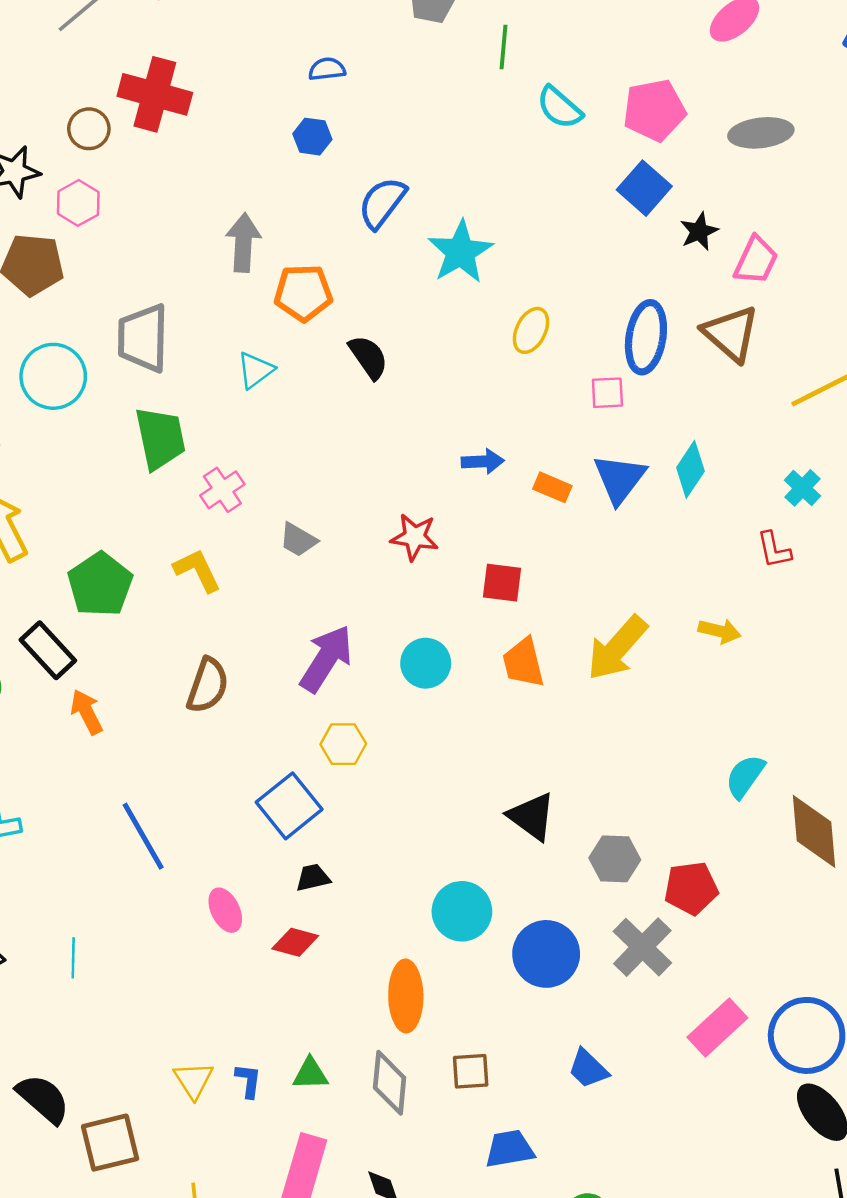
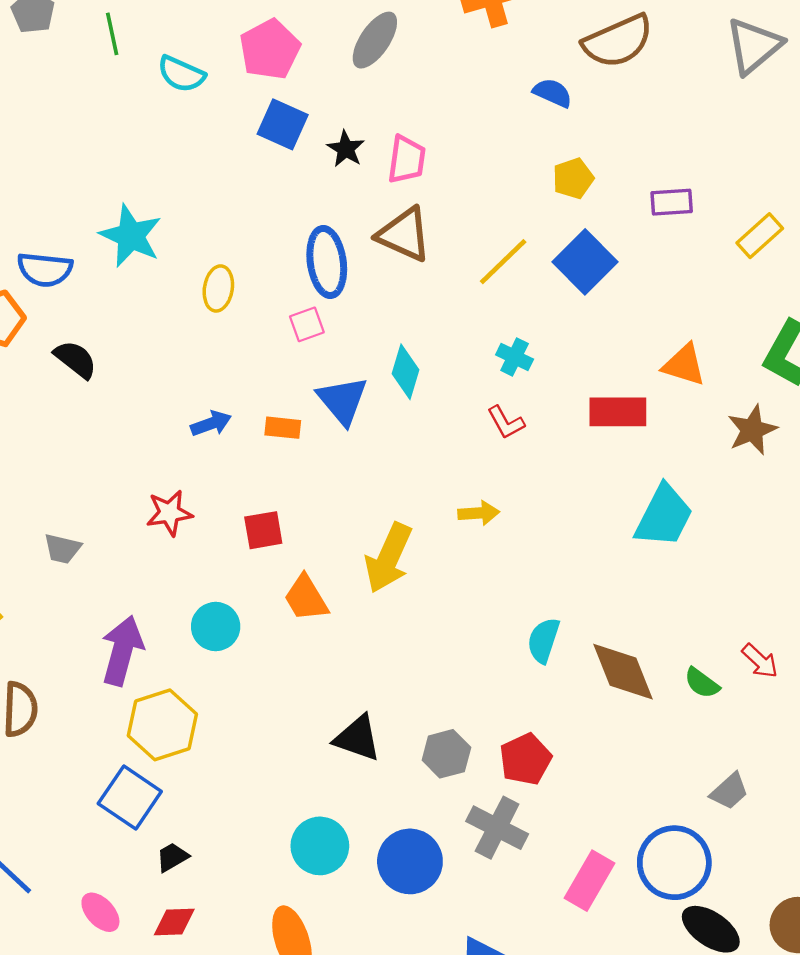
gray ellipse: (761, 133) -> (375, 40), turned -32
blue semicircle: (382, 203) -> (45, 269), moved, turned -104
yellow hexagon: (343, 744) -> (162, 725), size x1.6

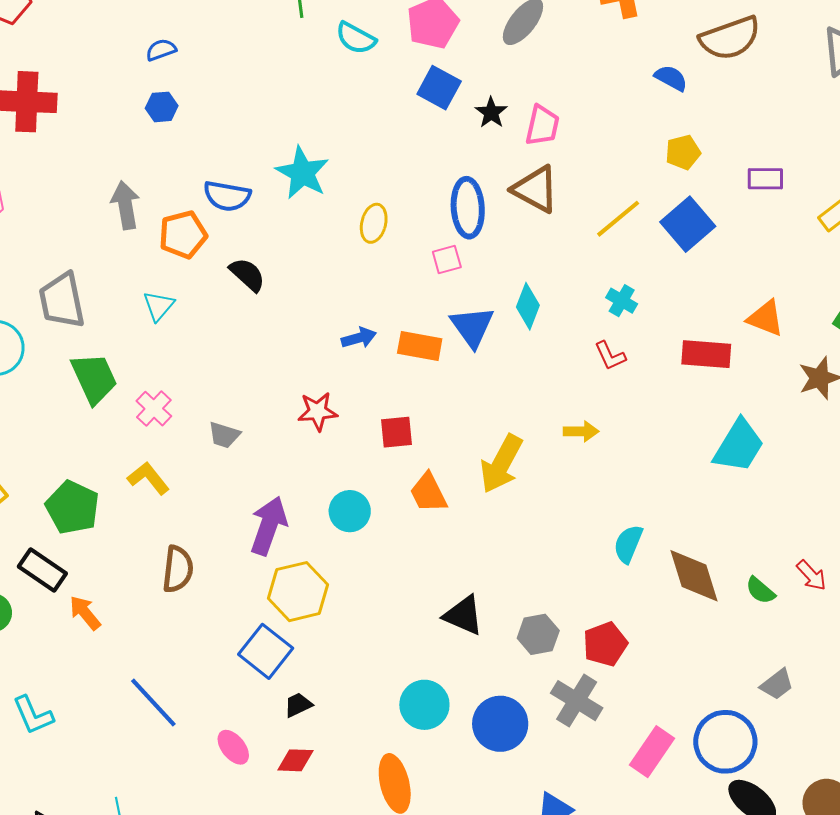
orange rectangle: (283, 428) -> (420, 346), size x1.4

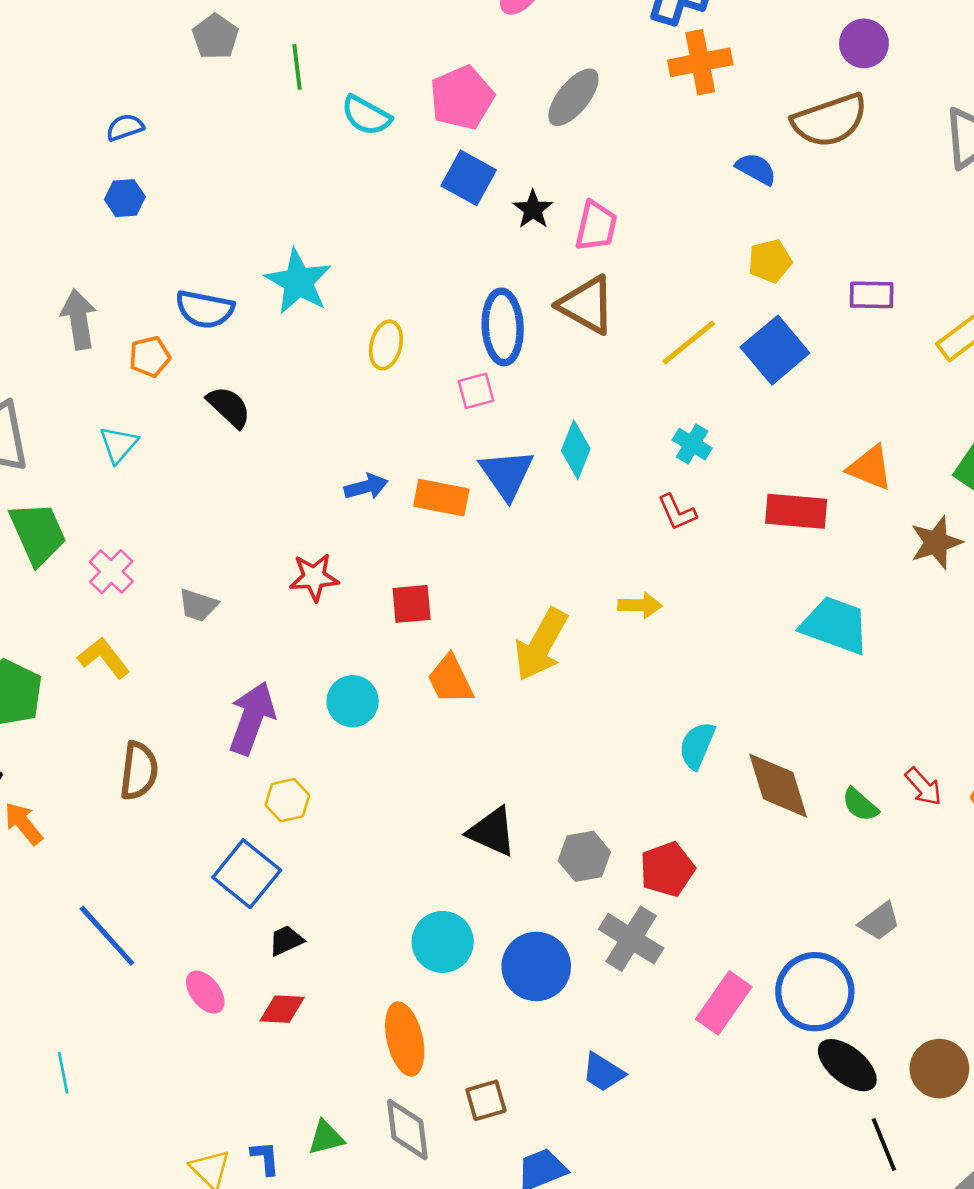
orange pentagon: (183, 235) -> (150, 357), size x0.7
cyan trapezoid: (739, 446) -> (835, 625), turned -102
yellow hexagon: (298, 592) -> (287, 800), size x0.6

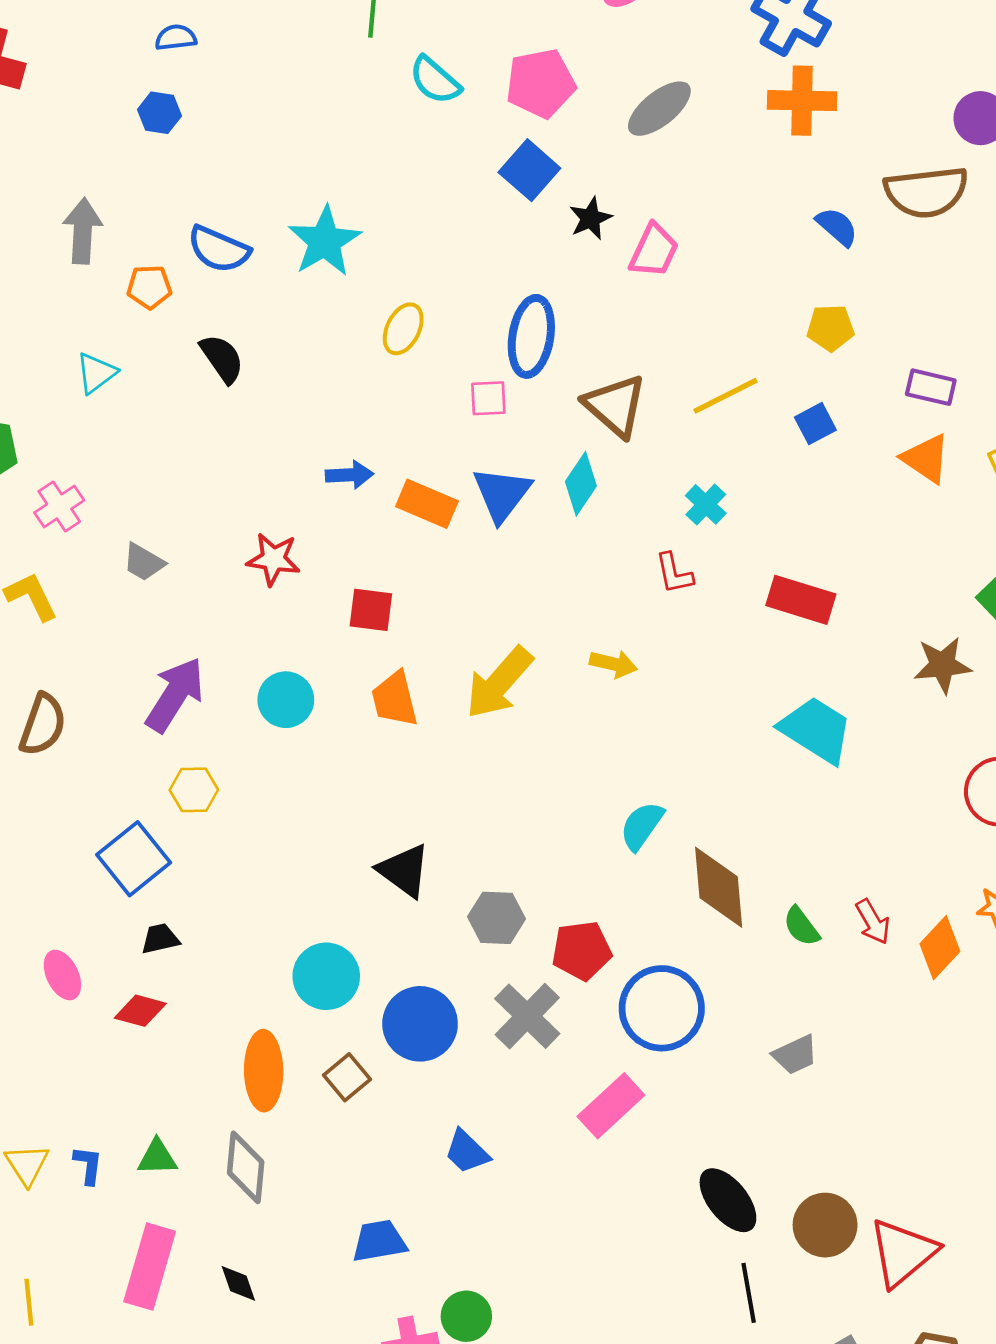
brown triangle: (587, 305) -> (615, 406), moved
blue square: (775, 350) -> (815, 424), size x0.6
orange triangle: (870, 468) -> (926, 459), moved
blue circle: (815, 992) -> (662, 1008), moved
brown square: (486, 1100) -> (347, 1077), moved, turned -36

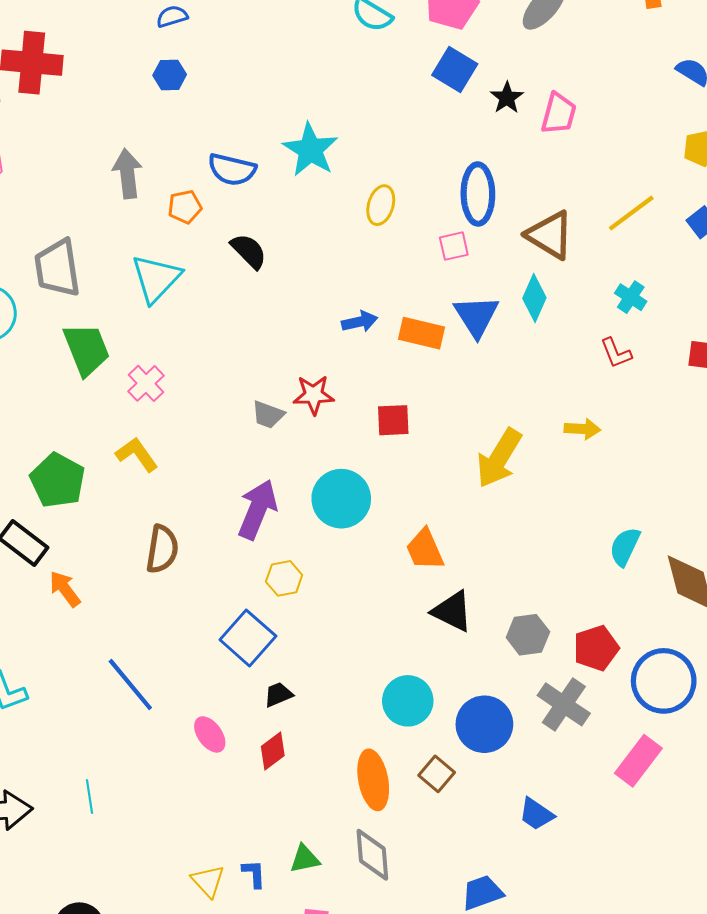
cyan triangle: (96, 373) -> (156, 278), size x1.6
gray trapezoid: (144, 562) -> (268, 415), moved
orange trapezoid: (395, 699) -> (425, 550), moved
cyan circle: (286, 700) -> (341, 499), size x1.4
red diamond: (140, 1011) -> (273, 751), turned -42

